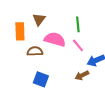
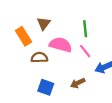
orange rectangle: (20, 31) -> (23, 36), turned -30
brown arrow: (82, 75) -> (78, 83), moved

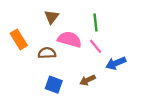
orange rectangle: (23, 36) -> (19, 39), moved

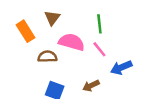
orange rectangle: (19, 39) -> (26, 31), moved

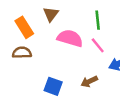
brown semicircle: (47, 57) -> (22, 53), moved

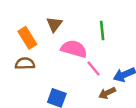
pink line: (98, 45) -> (94, 68), moved
brown arrow: (89, 82) -> (107, 93), moved

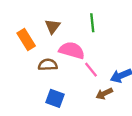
green line: (102, 30) -> (92, 23), moved
brown semicircle: (25, 64) -> (48, 65), moved

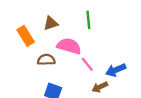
brown triangle: (53, 26) -> (51, 23), turned 35

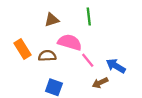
orange rectangle: (26, 36) -> (22, 49), moved
blue arrow: (116, 70) -> (116, 66), turned 54

